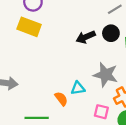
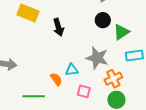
black arrow: (86, 37) -> (58, 27), moved, turned -84
pink square: (101, 112) -> (84, 91), moved

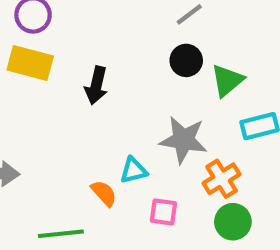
black arrow: (58, 27) -> (96, 85), turned 36

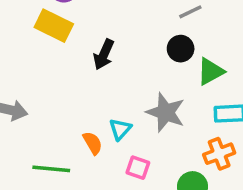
cyan triangle: (133, 170) -> (120, 129), turned -45
orange cross: (222, 179) -> (219, 154), moved

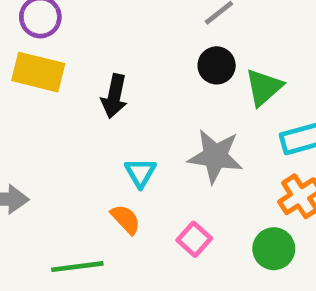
cyan triangle: (120, 129) -> (140, 173), moved
pink square: (138, 168) -> (194, 239), turned 35

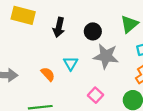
black circle: (217, 65) -> (93, 31), moved
orange semicircle: (126, 219) -> (48, 74), moved

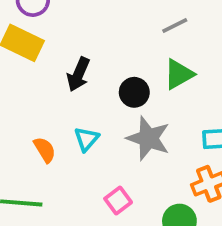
green triangle: (129, 24) -> (179, 74), moved

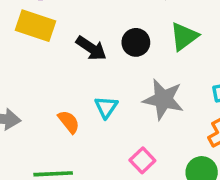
black arrow: (78, 74) -> (91, 48), turned -72
black circle: (134, 92) -> (136, 42), moved

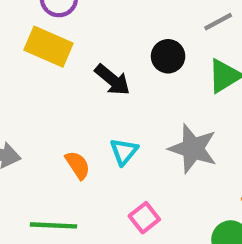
black circle: (136, 42) -> (168, 56), moved
pink square: (142, 160) -> (144, 218), moved

